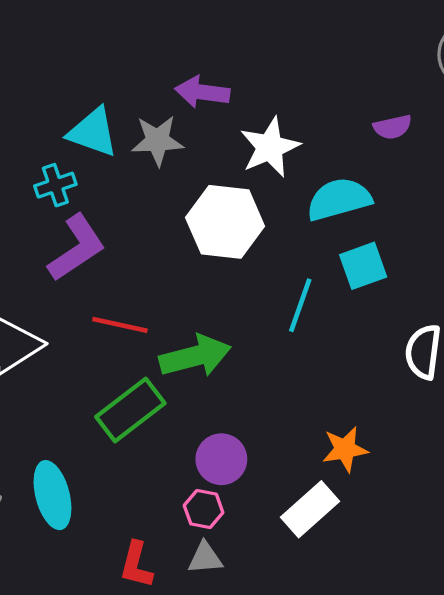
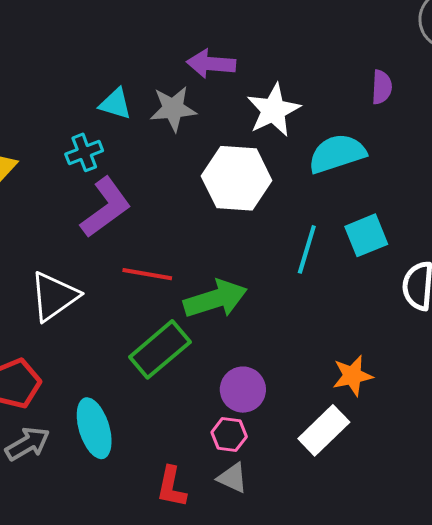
purple semicircle: (393, 127) -> (382, 87), turned -72
cyan triangle: (93, 132) -> (115, 104), size x0.7
cyan square: (363, 266) -> (366, 235), moved
gray triangle: (205, 558) -> (232, 478), turned 32

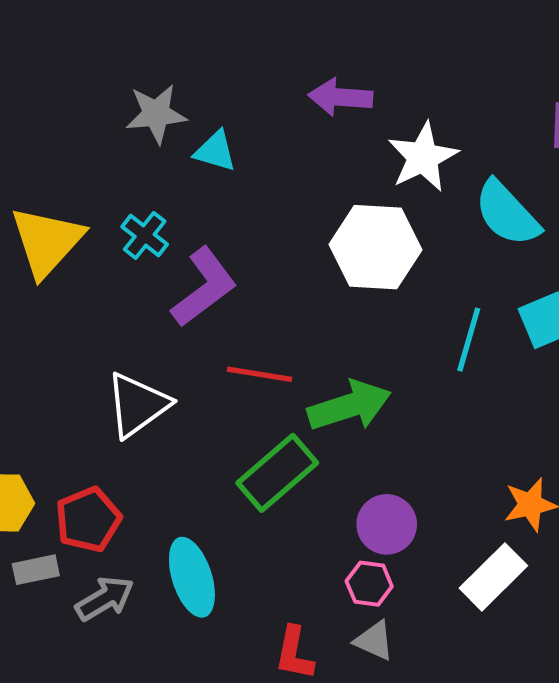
gray star: (173, 109) -> (156, 114), moved
cyan cross: (84, 152) -> (145, 235), moved, turned -30
cyan semicircle: (337, 154) -> (507, 213), turned -114

